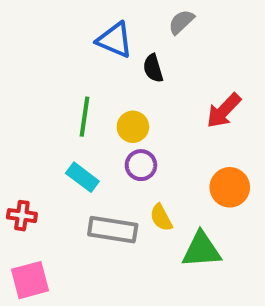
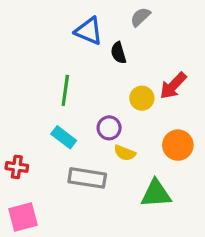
yellow circle: (133, 127) -> (142, 98), moved
yellow semicircle: (161, 218) -> (125, 153), moved, turned -40

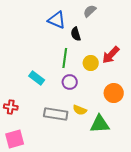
green line: (65, 90) -> (65, 58), moved
cyan rectangle: (64, 137) -> (37, 78), moved
yellow semicircle: (125, 153) -> (80, 110), moved

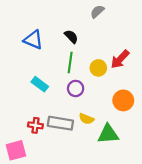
blue triangle: (57, 20) -> (33, 40), moved
black semicircle: (76, 34) -> (71, 36), moved, turned 152
red cross: (11, 107) -> (35, 125), moved

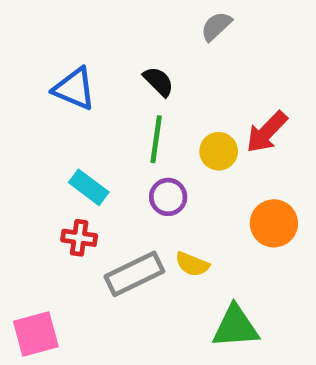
gray rectangle: (60, 123) -> (134, 274), turned -35
red cross: (35, 125) -> (79, 238), moved
green triangle: (108, 134) -> (235, 327), moved

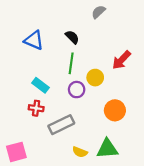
yellow circle: (219, 151) -> (95, 78), moved
orange circle: (274, 223) -> (115, 110), moved
yellow semicircle: (192, 264) -> (80, 152), moved

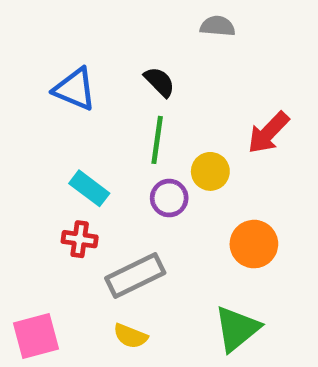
gray semicircle: (98, 12) -> (218, 26), turned 48
green triangle: (107, 149) -> (237, 329), turned -35
yellow semicircle: (80, 152) -> (130, 336), moved

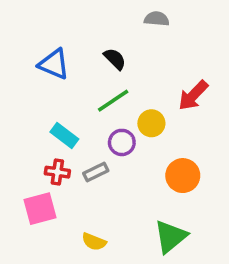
green line: (157, 140) -> (113, 101), turned 48
gray rectangle: (135, 275) -> (96, 172), moved, size x0.6
pink square: (36, 336) -> (40, 209), moved

